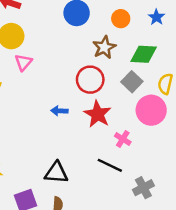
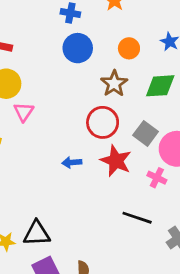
gray square: (132, 82) -> (146, 133), moved
pink cross: (123, 139) -> (157, 178), moved
black triangle: (56, 173) -> (37, 233), moved

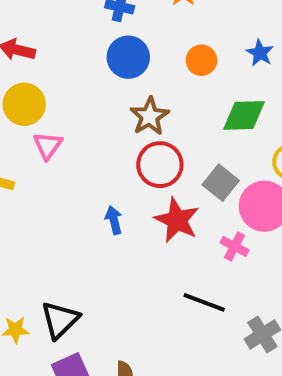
brown star: (114, 84) -> (150, 116), moved
blue arrow: (72, 162) -> (114, 220), turned 78
black triangle: (37, 233) -> (60, 320), turned -44

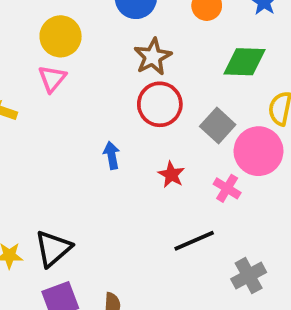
yellow circle: (24, 104) -> (61, 36), moved
red star: (177, 220) -> (171, 175), moved, size x0.6
black line: (204, 302) -> (194, 241), turned -48

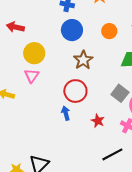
red circle: (160, 104) -> (75, 91), moved

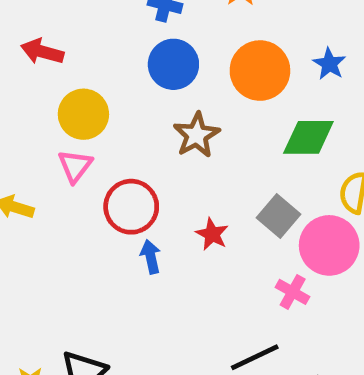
orange circle: (109, 31) -> (260, 71), size x1.6
red circle: (75, 91) -> (131, 207), moved
red star: (98, 121) -> (212, 234), moved

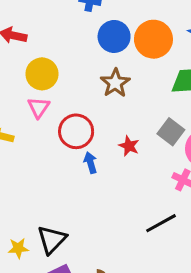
blue circle: (173, 64) -> (114, 36), moved

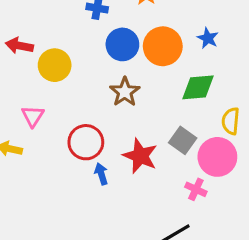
yellow circle: (42, 74) -> (55, 65), moved
pink triangle: (39, 107) -> (33, 116), moved
red star: (129, 146) -> (140, 156), size x1.6

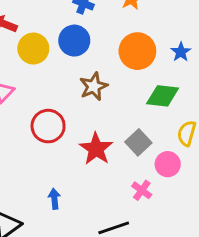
blue circle: (122, 44) -> (74, 41), moved
pink circle: (217, 157) -> (168, 164), size x0.7
blue arrow: (101, 174) -> (54, 199), moved

